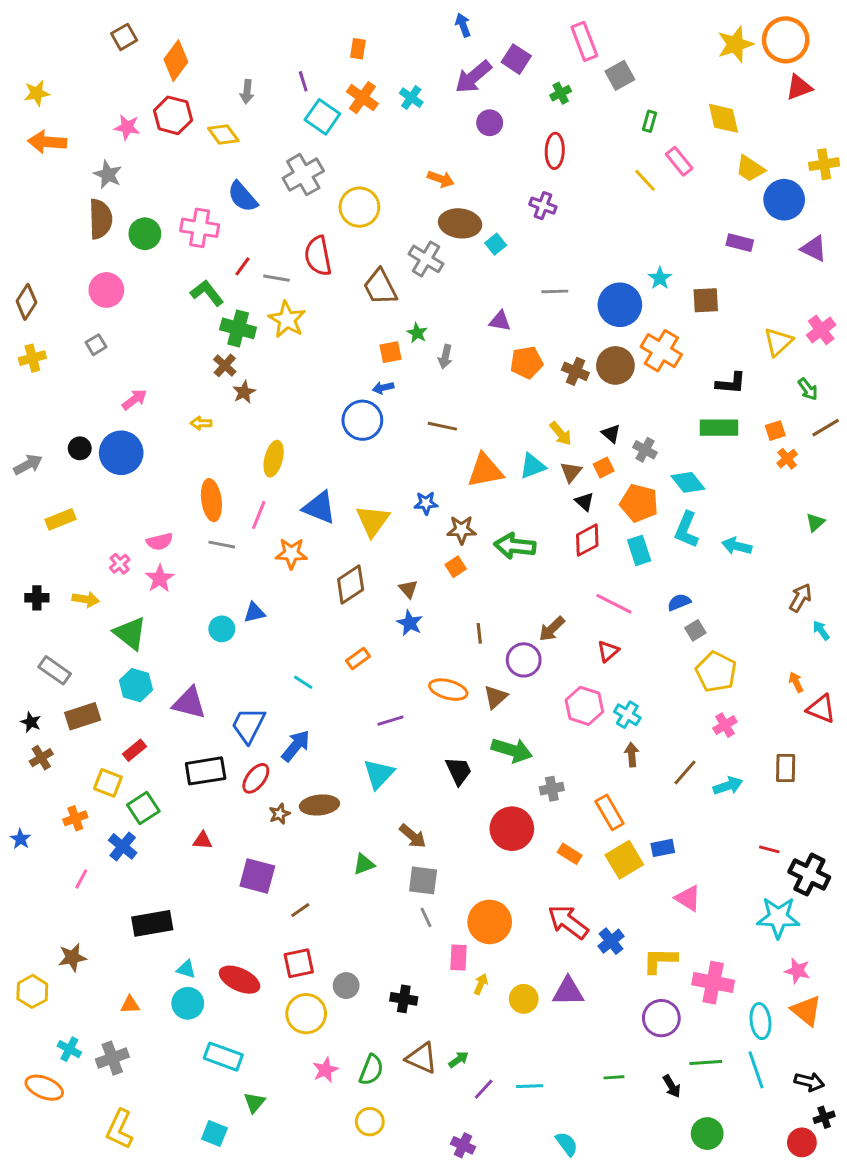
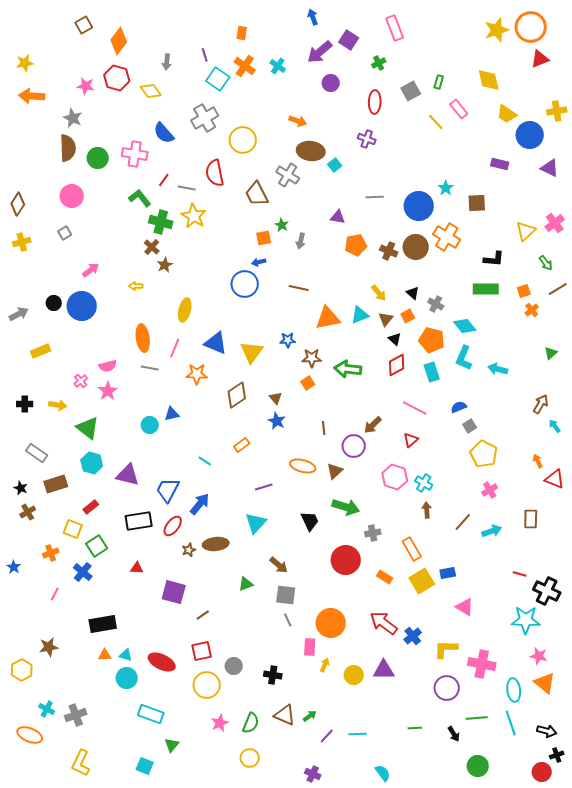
gray square: (620, 75) -> (411, 91), moved
orange triangle: (130, 1005) -> (105, 655), moved

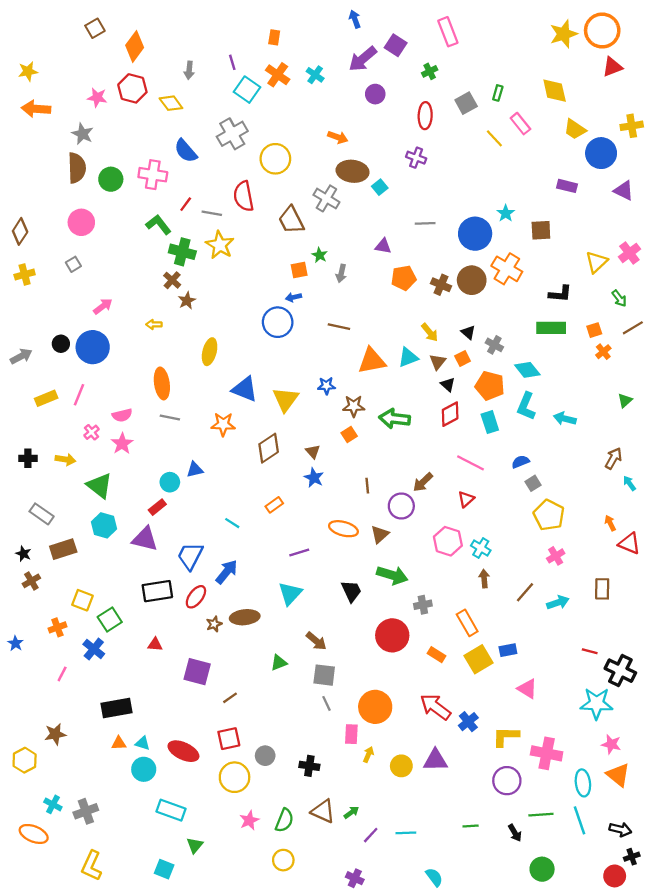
pink line: (175, 348) -> (79, 395), moved
red rectangle: (91, 507) -> (157, 507), moved

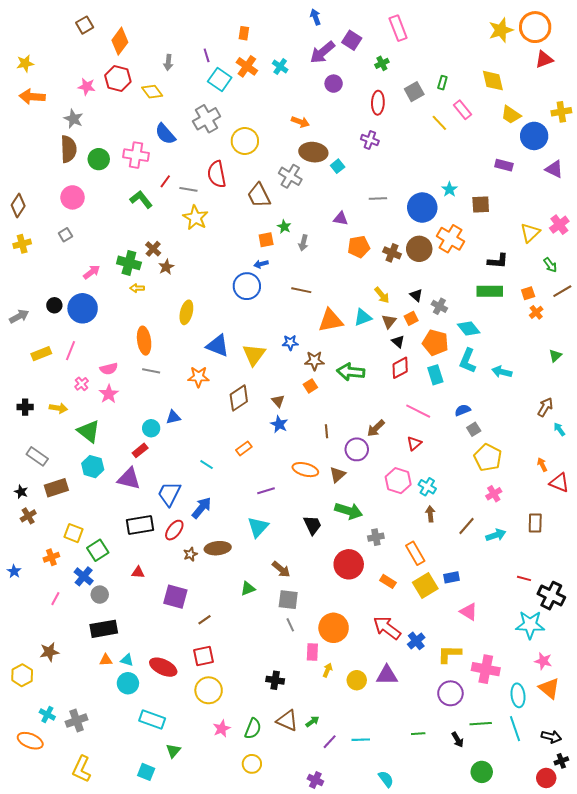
green cross: (182, 252) -> (129, 263), moved
gray circle: (265, 756) -> (100, 595), moved

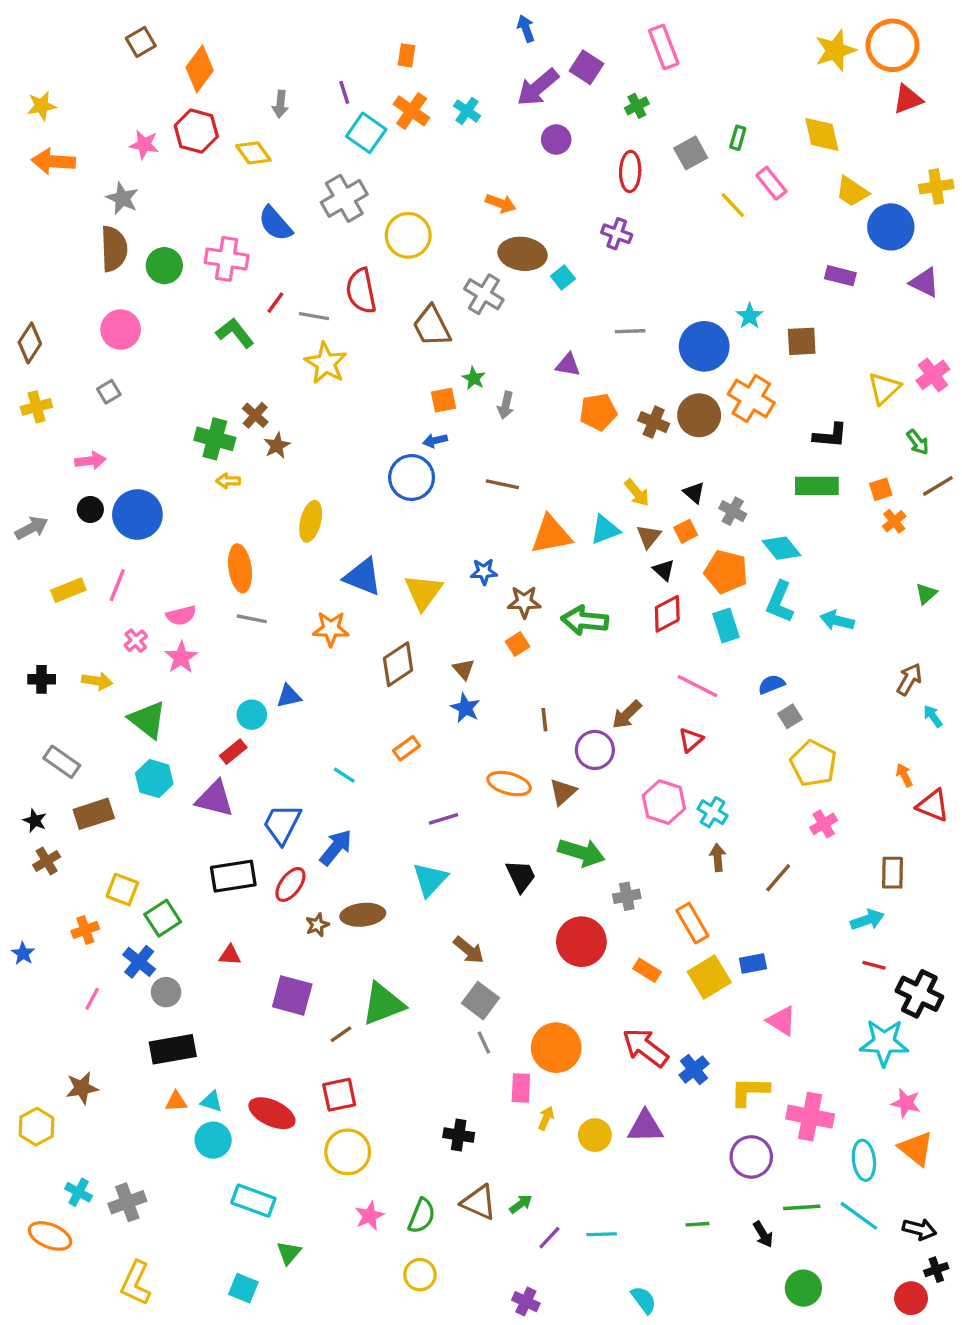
pink arrow: (92, 272) -> (90, 461), moved, turned 30
cyan arrow: (496, 535) -> (867, 920), moved
green triangle: (248, 589) -> (383, 1004), moved, size x1.8
gray square: (288, 600) -> (480, 1001), turned 30
cyan line: (515, 729) -> (859, 1216), turned -35

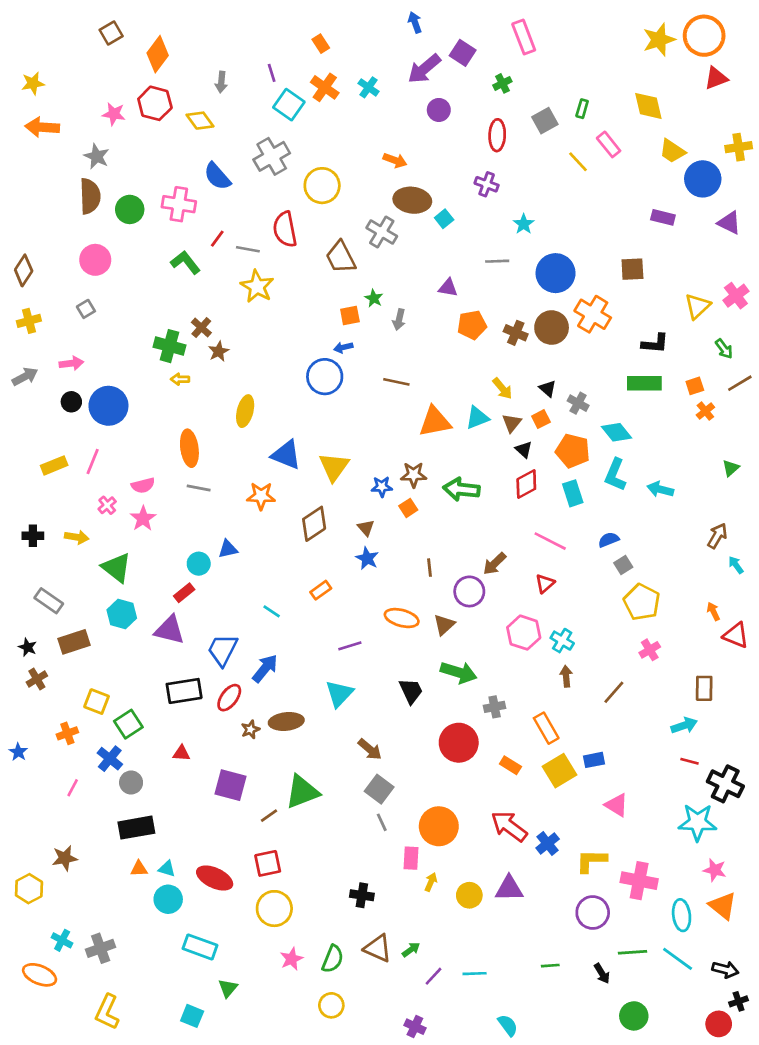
orange rectangle: (407, 55) -> (321, 44), turned -42
cyan star: (750, 316) -> (524, 224), moved
gray arrow: (31, 528) -> (25, 377), moved
blue star: (484, 572) -> (382, 487), moved

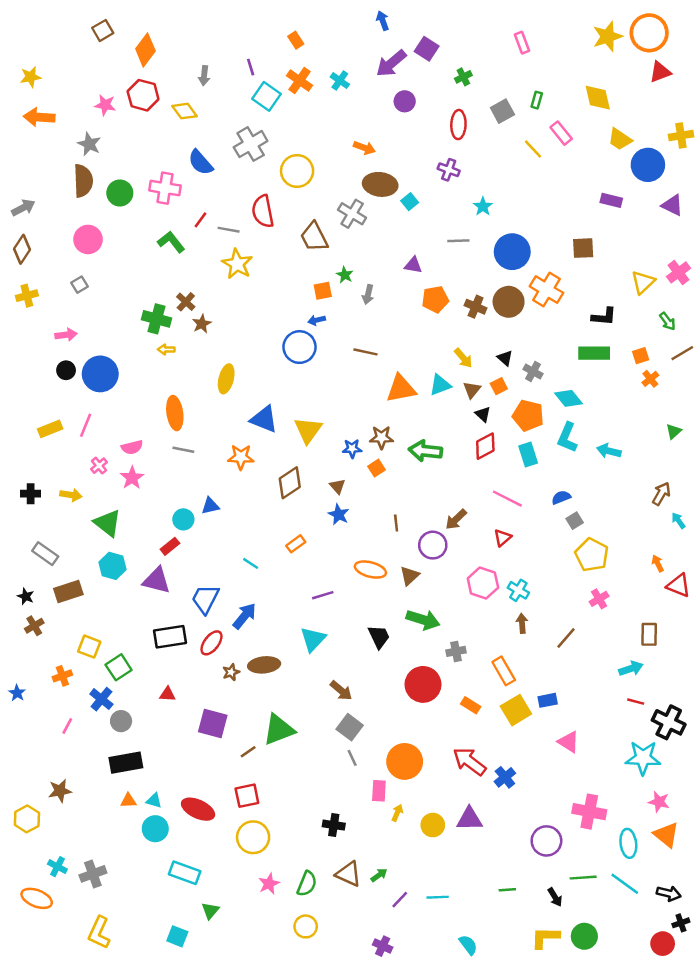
pink rectangle: (524, 37) -> (522, 43), moved, size x0.7
gray arrow: (25, 377) -> (23, 208), moved
yellow L-shape: (591, 861) -> (545, 937), moved

